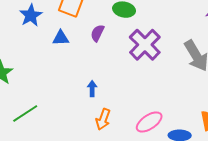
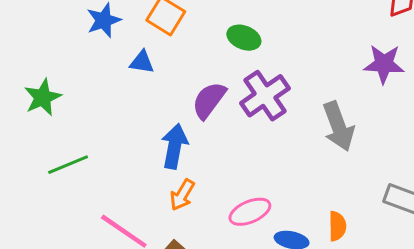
purple semicircle: (97, 33) -> (209, 100), moved, size x1.5
blue arrow: (92, 89) -> (174, 146), size x1.8

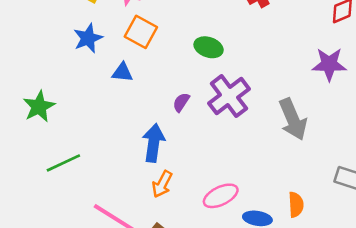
purple semicircle: (209, 100) -> (181, 102), size x0.6

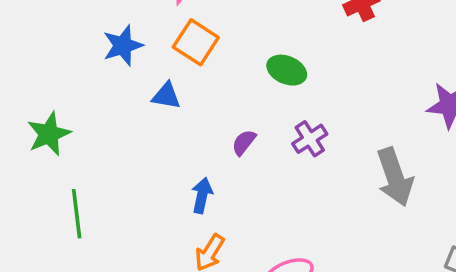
purple cross: (229, 96) -> (310, 139), size x0.6
blue arrow: (154, 143) -> (202, 195), size x0.7
green line: (63, 163) -> (77, 214), turned -76

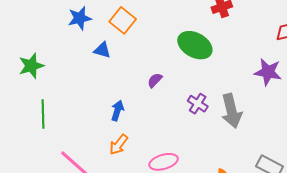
green ellipse: (287, 70) -> (195, 45), moved, size x1.5
purple cross: (310, 139) -> (198, 104), moved, turned -30
purple semicircle: (244, 142) -> (155, 80), moved

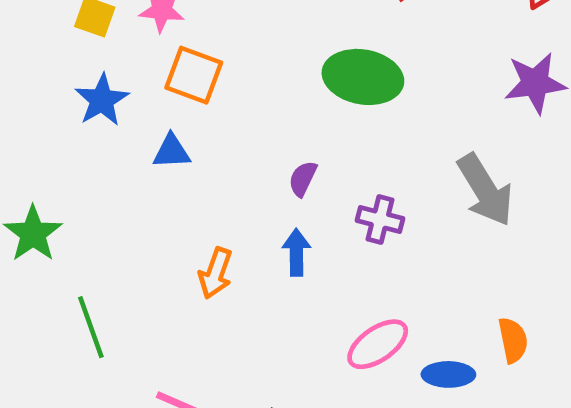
purple cross: (198, 104) -> (380, 220), moved
blue arrow: (117, 111) -> (296, 252), moved
orange arrow: (119, 144) -> (216, 273), moved

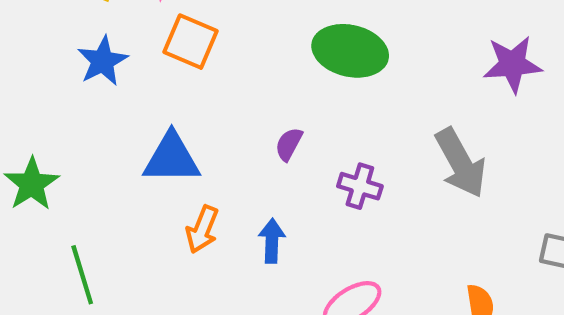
blue triangle: (171, 152) -> (172, 158), moved, size x1.6
blue arrow: (296, 252) -> (272, 241), moved

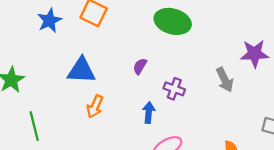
purple star: (512, 64) -> (254, 54), moved
gray arrow: (461, 163) -> (225, 80), size x0.7
blue arrow: (272, 241) -> (149, 112), moved

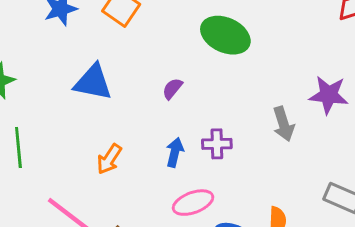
purple cross: (174, 89) -> (217, 144), moved, turned -30
orange arrow: (95, 107) -> (109, 159), moved

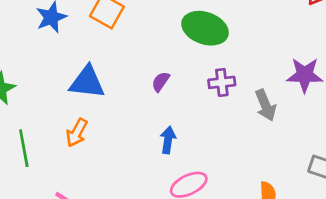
purple cross: (217, 144) -> (222, 82), moved
orange arrow: (109, 159) -> (77, 133), moved

